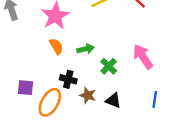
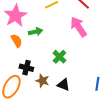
green arrow: (86, 49) -> (36, 32), moved
pink arrow: (143, 57) -> (79, 27), moved

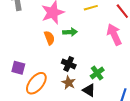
green cross: (59, 57) -> (97, 73), moved
black cross: (26, 68) -> (69, 64), moved

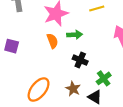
black cross: (69, 64) -> (80, 60), moved
purple square: (18, 68) -> (12, 46), moved

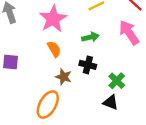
green arrow: (75, 35) -> (90, 37), moved
brown star: (73, 89) -> (64, 77), moved

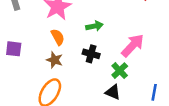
pink arrow: (129, 32) -> (133, 46), moved, turned 75
brown star: (64, 77) -> (55, 60), moved

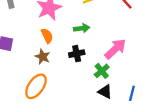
black cross: (91, 54) -> (77, 54), turned -32
black triangle: (113, 92) -> (105, 92), moved

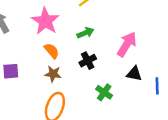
green cross: (102, 71) -> (104, 92), moved
black triangle: (105, 92) -> (134, 74), moved

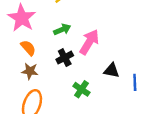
pink arrow: (127, 44) -> (89, 42), moved

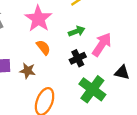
brown star: (30, 71) -> (28, 71), moved
green cross: (81, 89) -> (92, 89), size x1.6

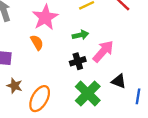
orange semicircle: (43, 47) -> (37, 42), moved
brown star: (28, 71) -> (15, 86), moved

